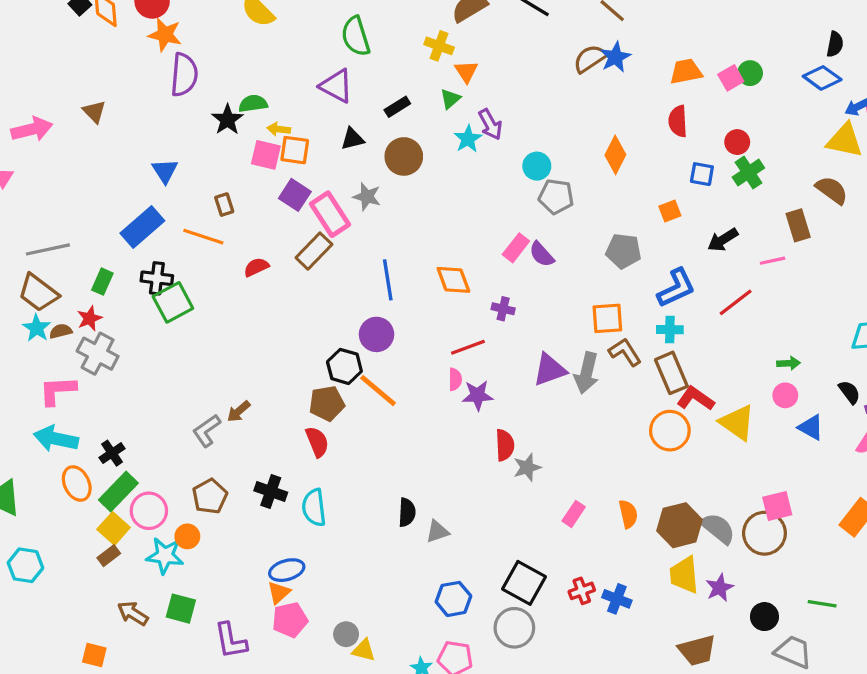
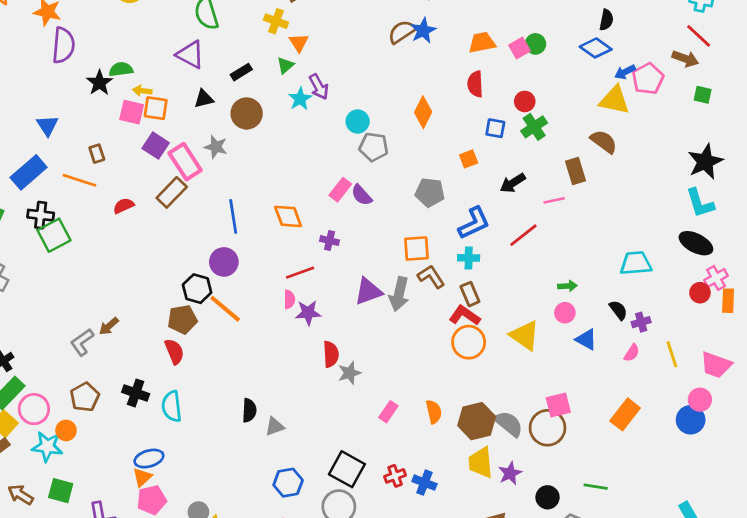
brown rectangle: (671, 373) -> (470, 294), size x0.7
red L-shape: (696, 399) -> (465, 315), moved

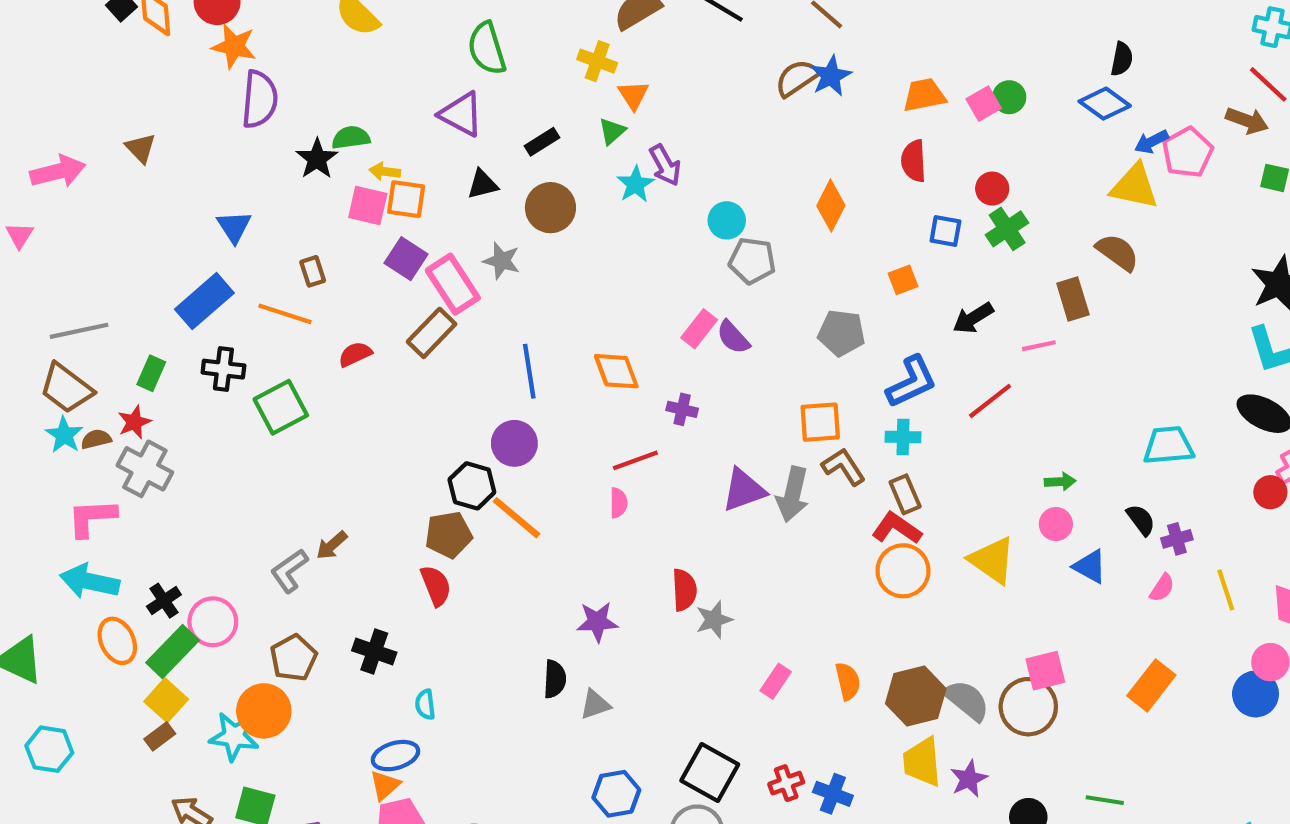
green square: (54, 235) -> (281, 407), moved
purple star: (308, 313) -> (597, 622), moved
cyan semicircle: (172, 406) -> (425, 705), moved, size x0.6
pink circle: (34, 409) -> (213, 622), moved
orange circle: (66, 430) -> (264, 711), size x1.6

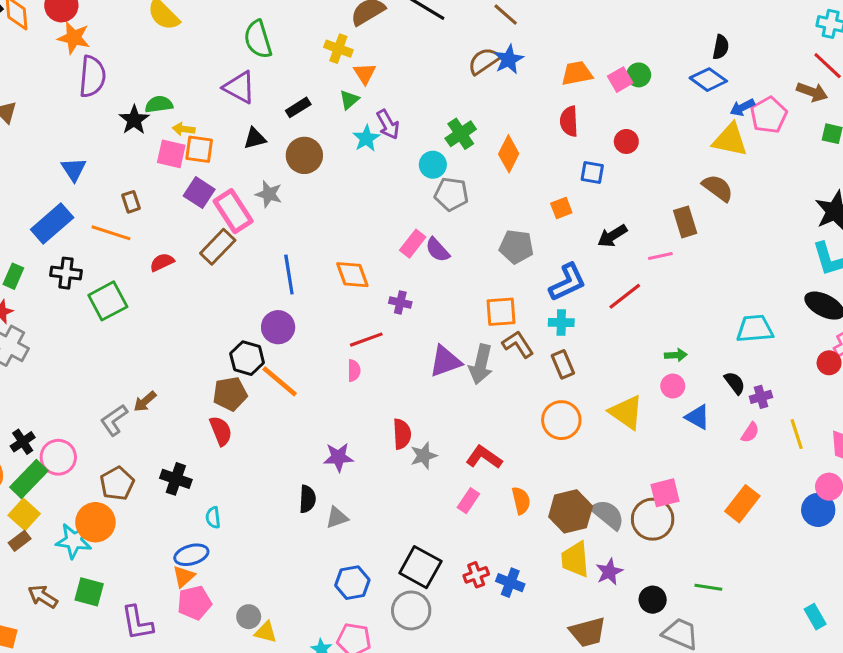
green cross: (1007, 229) -> (461, 134), moved
red L-shape: (897, 528) -> (484, 457), moved

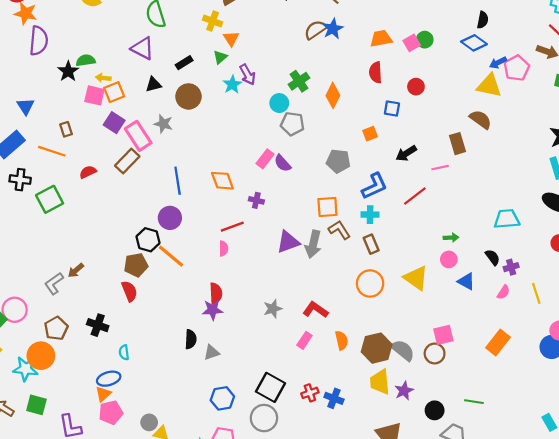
orange square: (199, 149) -> (114, 92), turned -30
red semicircle: (402, 434) -> (216, 293), moved
brown circle: (653, 519) -> (435, 354), size x0.7

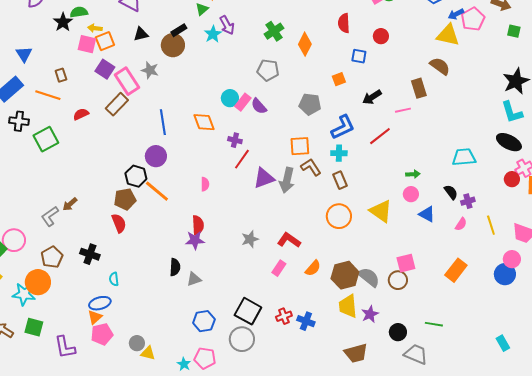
black rectangle: (184, 63) -> (179, 30), moved
cyan circle: (279, 103) -> (230, 98), moved
red line: (232, 227) -> (242, 159), moved, turned -35
orange semicircle: (342, 340) -> (313, 268), turned 54

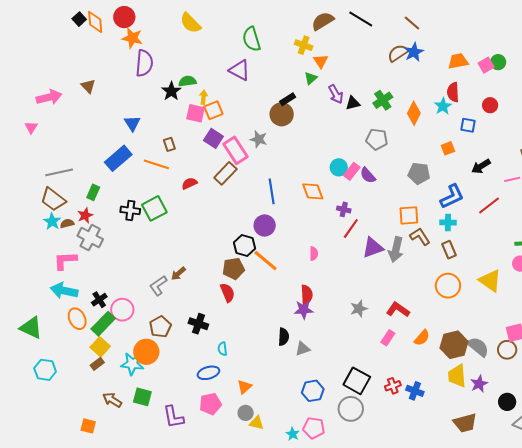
yellow arrow: (95, 28) -> (203, 97), turned 88
black triangle: (141, 34) -> (353, 103), moved
cyan star: (213, 34) -> (443, 106), moved
black cross: (19, 121) -> (130, 210), moved
orange triangle: (95, 317) -> (245, 387), moved

